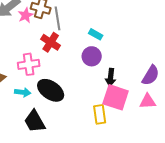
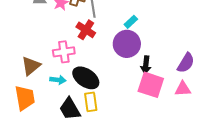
cyan rectangle: (96, 34) -> (131, 22), turned -72
purple circle: (92, 56) -> (127, 44), size x1.4
yellow rectangle: (100, 114) -> (91, 102), moved

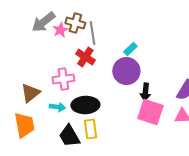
black ellipse: (86, 78) -> (85, 105), turned -36

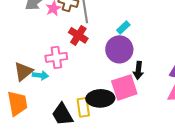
black ellipse: (85, 105) -> (100, 98), moved
cyan arrow: (57, 107) -> (40, 75), moved
pink square: (150, 112) -> (124, 87), moved, turned -36

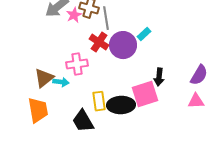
purple circle: (119, 49) -> (123, 45), moved
yellow rectangle: (83, 107) -> (99, 101), moved

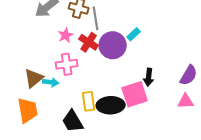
pink star: (74, 15) -> (66, 35), moved

